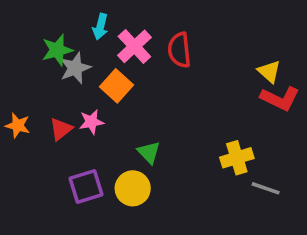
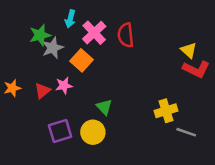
orange star: (18, 125) -> (12, 88), turned -30

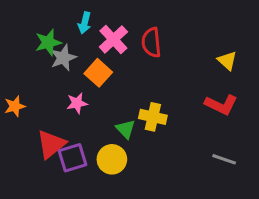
red L-shape: (196, 69) -> (221, 105), moved
red triangle: (42, 91) -> (51, 144), moved, size x1.5
yellow cross: (166, 111) -> (153, 117), moved, turned 30

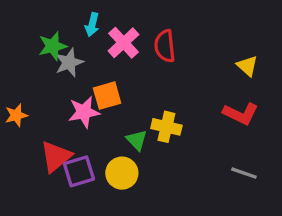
orange square: (98, 73) -> (107, 96), moved, turned 32
pink star: (77, 103) -> (84, 112), size x1.4

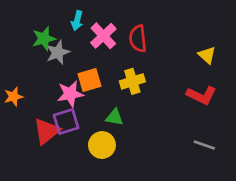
yellow cross: (166, 127) -> (132, 81), moved, turned -30
green triangle: (137, 140) -> (114, 117), turned -36
purple square: (79, 171) -> (66, 122), moved

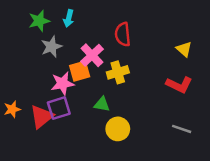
pink cross: (103, 36) -> (92, 55), moved
green star: (44, 39) -> (39, 21), moved
orange star: (13, 97) -> (12, 109), moved
yellow circle: (102, 145) -> (118, 129), moved

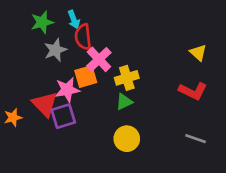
cyan arrow: (69, 18) -> (74, 20), turned -35
red semicircle: (123, 34) -> (83, 37), moved
green triangle: (102, 104) -> (124, 102), moved, turned -35
red triangle: (42, 117) -> (45, 104), moved, turned -35

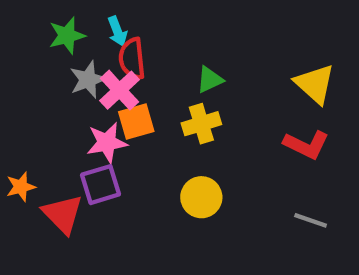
yellow triangle: (198, 53) -> (315, 84), size x1.5
pink cross: (99, 59) -> (119, 90), moved
green triangle: (124, 102) -> (210, 80), moved
red triangle: (45, 104) -> (63, 214), moved
yellow circle: (127, 139) -> (201, 197), moved

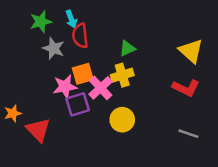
gray star: (88, 80) -> (53, 48), turned -30
pink cross: (119, 90) -> (101, 88), moved
purple square: (101, 185) -> (78, 104), moved

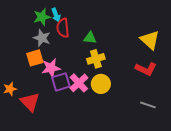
green star: (41, 22) -> (42, 17), moved
green triangle: (127, 48) -> (90, 38), moved, turned 32
orange square: (83, 74) -> (35, 58), moved
pink cross: (101, 88) -> (79, 83), moved
yellow circle: (122, 120) -> (101, 84), moved

